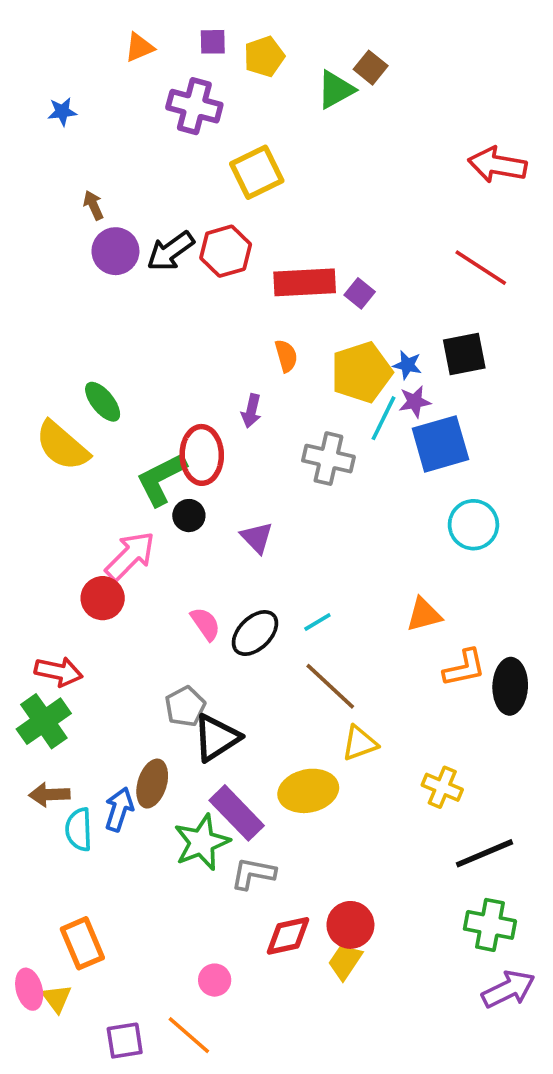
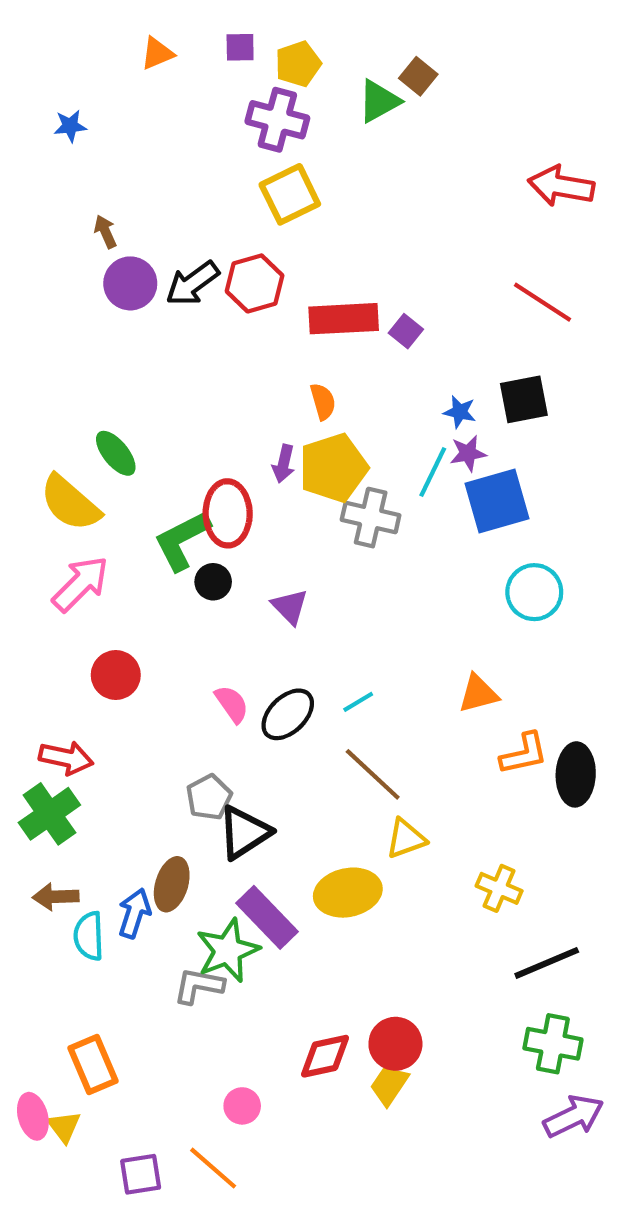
purple cross: (194, 106) -> (277, 120), moved
yellow pentagon: (361, 372) -> (333, 468), moved
pink arrow: (130, 556) -> (81, 584), moved
gray L-shape: (253, 874) -> (199, 986), moved

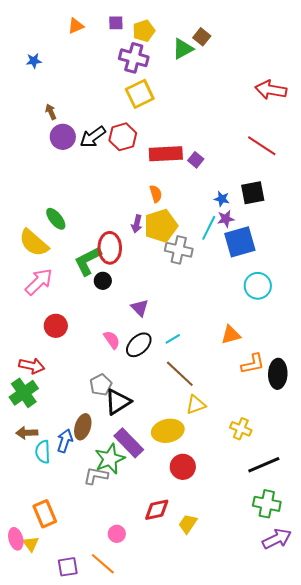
purple triangle: (290, 607) -> (140, 308), moved
red circle: (395, 1044) -> (183, 467), moved

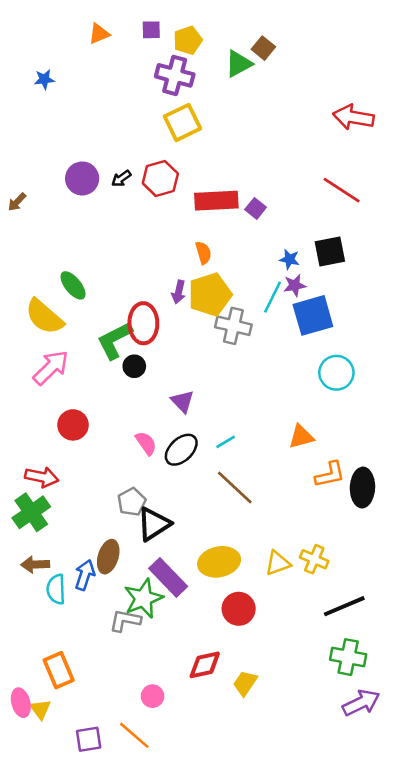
brown arrow: (51, 112) -> (17, 202), moved, turned -112
black arrow: (93, 137) -> (121, 178), size x0.6
yellow triangle: (196, 405) -> (278, 563), moved

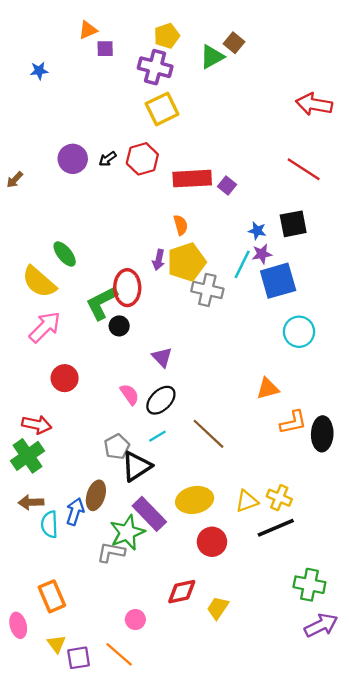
purple square: (151, 30) -> (105, 49), moved
cyan line: (226, 442) -> (157, 436), moved
black line: (344, 606) -> (276, 528), moved
yellow triangle: (40, 709) -> (56, 644), moved

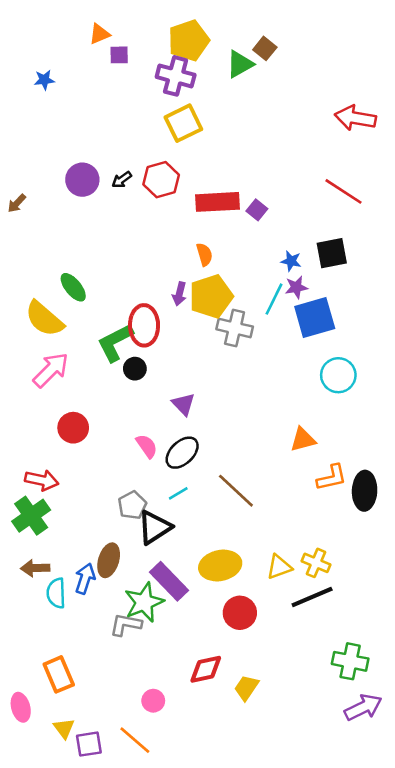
yellow pentagon: (167, 36) -> (189, 41), size x1.4

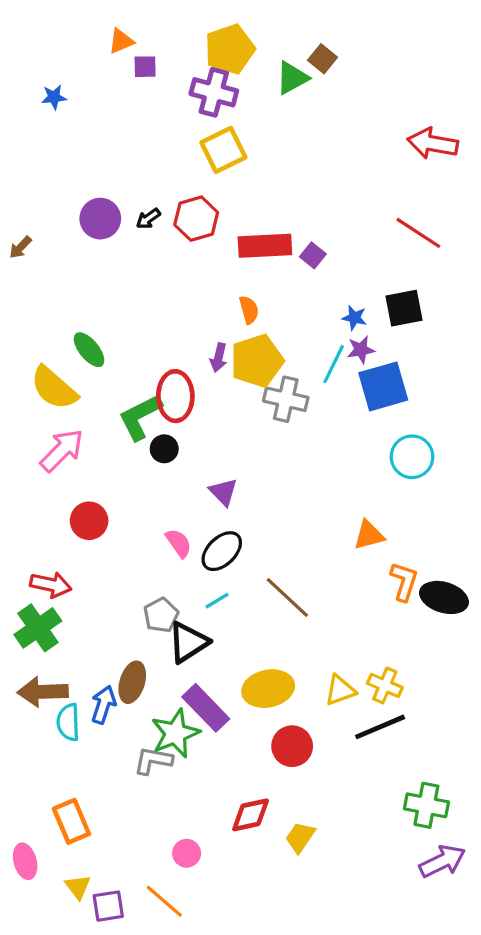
orange L-shape: (332, 478) -> (404, 581), turned -60
black ellipse: (365, 491) -> (444, 597), turned -75
brown arrow: (35, 568) -> (43, 692), size x1.4

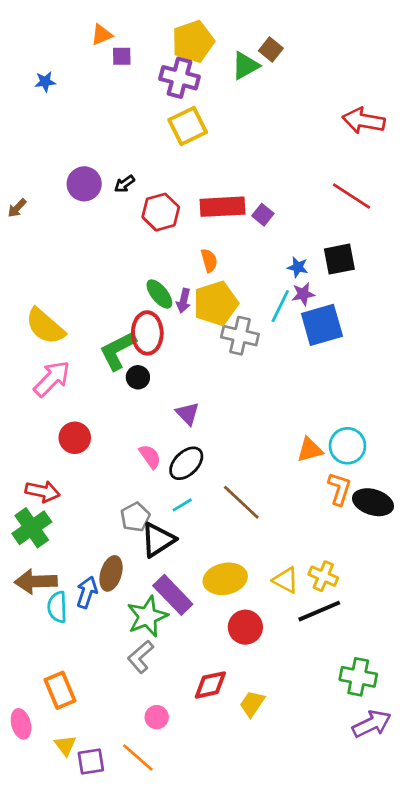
red hexagon: (196, 219) -> (161, 212), moved
green ellipse: (89, 350) -> (159, 294), moved
cyan circle: (412, 457) -> (347, 446), moved
yellow triangle: (340, 690) -> (286, 580), turned 48
gray L-shape: (153, 761) -> (141, 657), moved, turned -52

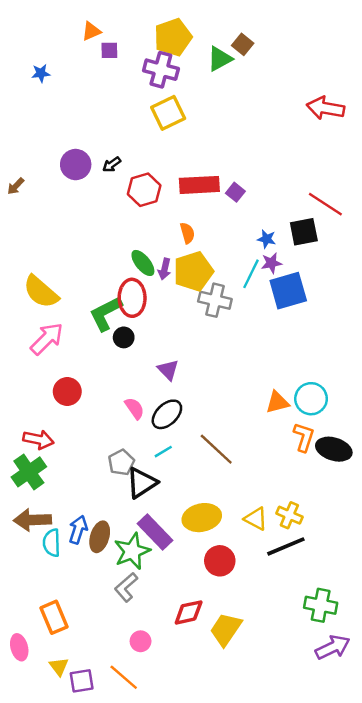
red line: (351, 196) -> (325, 204), moved
brown ellipse: (111, 573) -> (100, 537), moved
yellow trapezoid: (252, 704) -> (226, 629), size x1.4

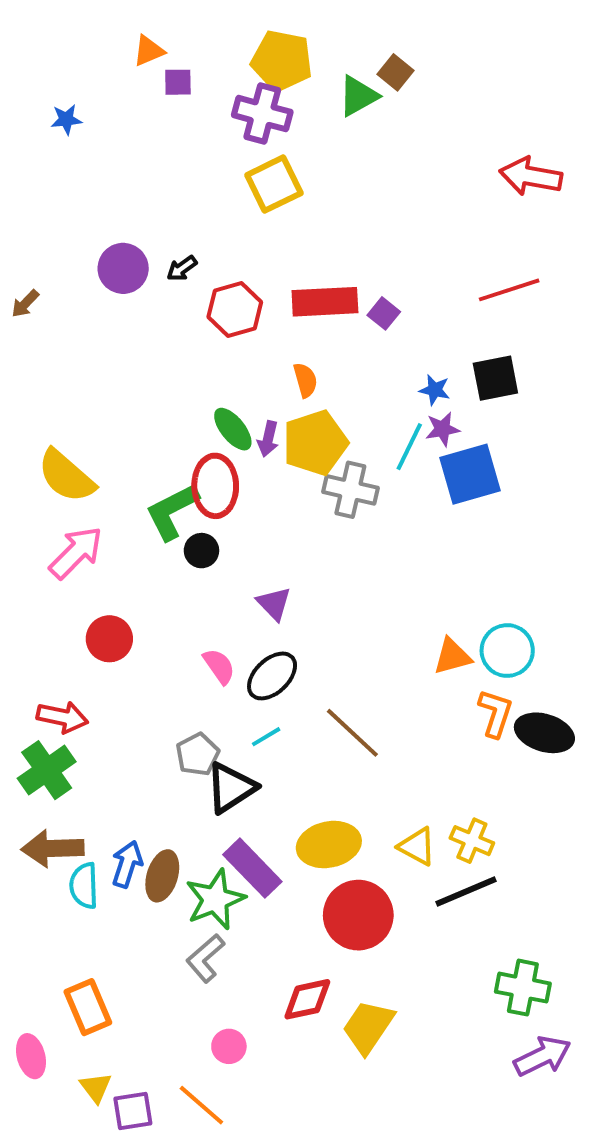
yellow pentagon: (173, 37) -> (282, 61), turned 30
red line: (325, 204) -> (509, 290), moved, turned -51
red circle: (220, 561) -> (358, 915), size x1.4

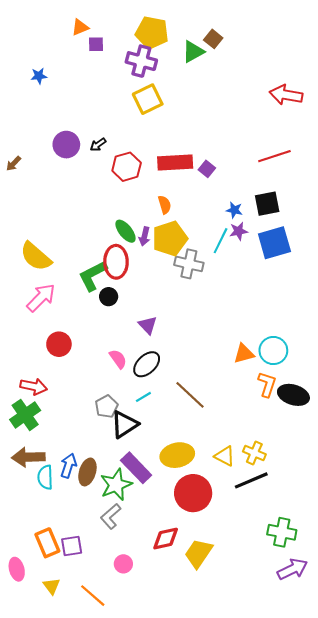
blue star: (66, 119) -> (39, 76), moved
blue square: (470, 474) -> (274, 243), moved
orange line: (201, 1105) -> (93, 596), moved
purple square: (133, 1111) -> (72, 546), moved

